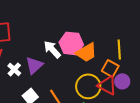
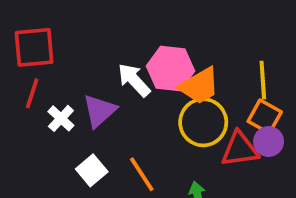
orange square: (110, 68) -> (265, 117), moved
red triangle: (107, 85) -> (240, 149), turned -35
yellow circle: (88, 86) -> (203, 122), moved

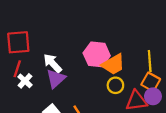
white arrow: (134, 80) -> (53, 63), moved
white cross: (61, 118) -> (25, 81), moved
yellow circle: (203, 122) -> (115, 85), size x0.6

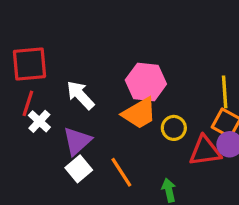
orange trapezoid: (113, 64) -> (139, 113), moved
purple triangle: (56, 79) -> (77, 141), moved

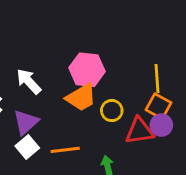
orange line: (121, 172) -> (65, 150), turned -64

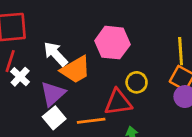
orange trapezoid: (81, 97) -> (75, 70), moved
red triangle: (139, 131) -> (118, 102), moved

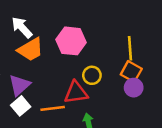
white arrow: (56, 54) -> (22, 27), moved
orange trapezoid: (75, 70) -> (31, 50), moved

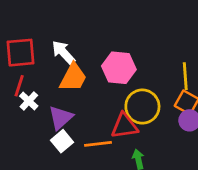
orange trapezoid: (31, 50) -> (73, 77), turned -32
yellow circle: (92, 75) -> (142, 107), size x1.6

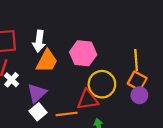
white arrow: (63, 53) -> (39, 41), turned -130

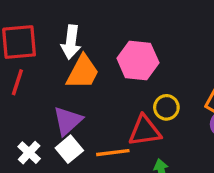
white cross: (11, 80) -> (29, 153), moved
yellow circle: (102, 84) -> (166, 107), size x0.6

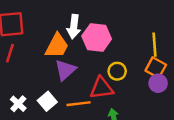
white arrow: (71, 42) -> (74, 27), moved
purple triangle: (68, 121) -> (65, 70), moved

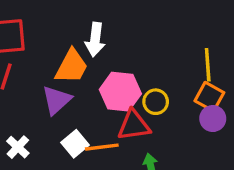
pink hexagon: (97, 37) -> (120, 92), moved
purple triangle: (65, 70) -> (56, 100), moved
white square: (47, 101) -> (75, 144), moved

